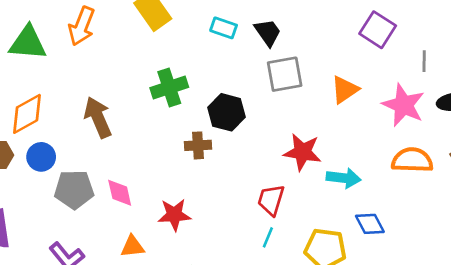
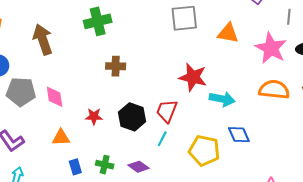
orange triangle: (345, 90) -> (228, 33), turned 40
black hexagon: (227, 112) -> (132, 117), moved
red star: (174, 215) -> (94, 116), size x0.7

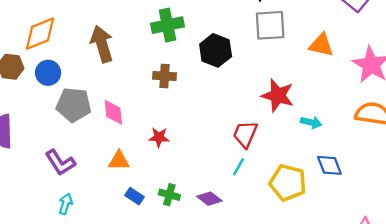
brown cross: (116, 66) -> (164, 76), moved
cyan arrow: (222, 99) -> (311, 122), size x0.7
black hexagon: (132, 117) -> (216, 50), moved
blue rectangle: (75, 167) -> (135, 196), turned -42

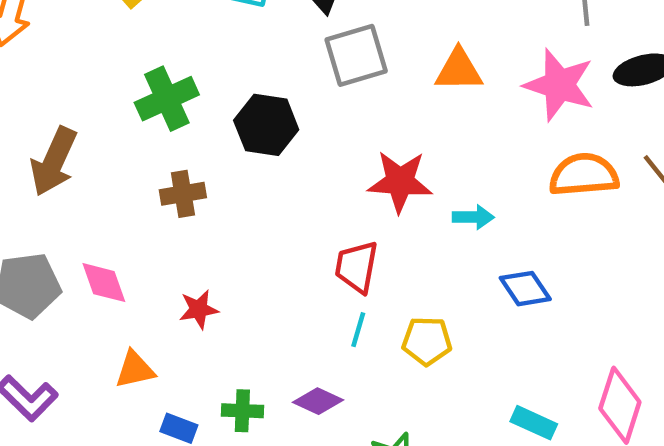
brown arrow: (102, 44) -> (54, 161), turned -126
yellow pentagon: (288, 183) -> (427, 341), moved, size x0.7

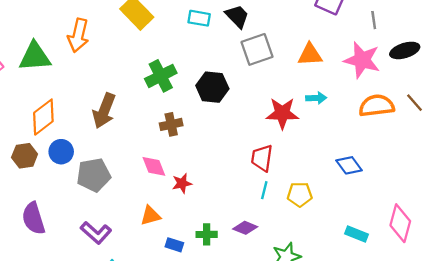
cyan arrow: (473, 217) -> (316, 98), moved
pink diamond: (104, 283) -> (154, 166), moved

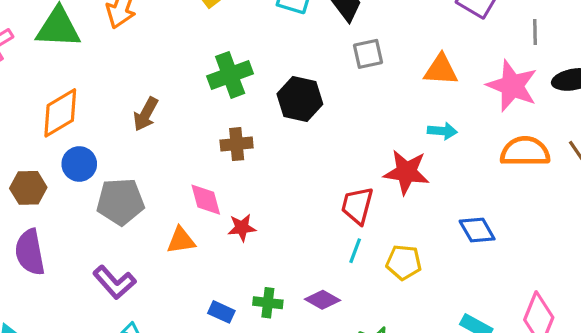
gray square: (257, 49) -> (368, 54), size x0.7
brown arrow: (104, 111) -> (146, 114), size x0.7
red star: (282, 113) -> (406, 172), moved
brown hexagon: (25, 156) -> (28, 188), moved
orange triangle: (150, 216) -> (181, 240), moved

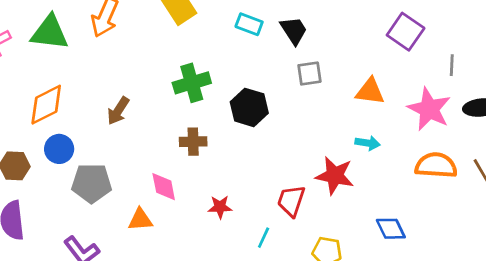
red star: (242, 228) -> (220, 207), moved
cyan line: (355, 251) -> (264, 238), moved

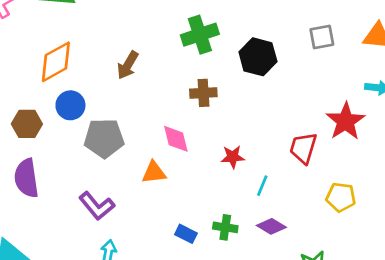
gray square: (309, 73) -> (322, 37), moved
red star: (335, 176) -> (346, 121), turned 30
cyan line: (264, 238) -> (262, 186), moved

